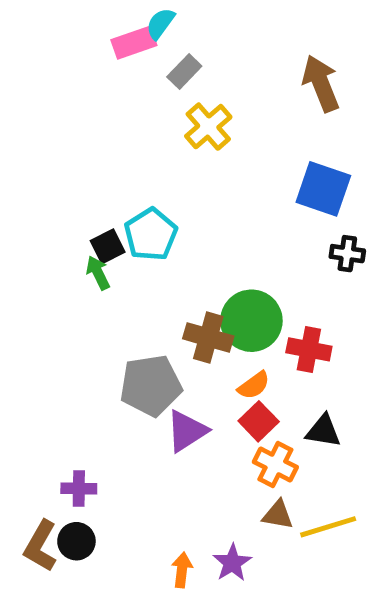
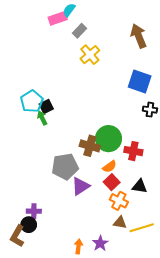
cyan pentagon: (151, 234) -> (32, 101), moved
black circle: (76, 541) -> (29, 225), moved

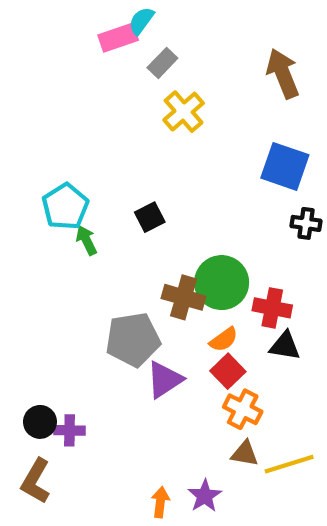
black square: (46, 106) -> (150, 217), moved
black triangle: (140, 186) -> (285, 346), moved
black circle: (29, 225) -> (40, 422), moved

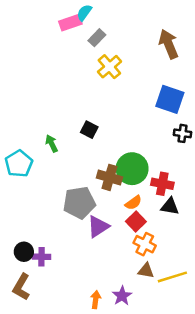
cyan pentagon: (65, 207) -> (19, 164), moved
black square: (150, 217) -> (89, 130), turned -36

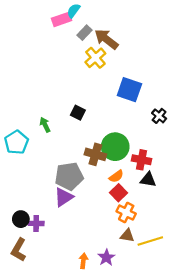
brown arrow: (169, 44) -> (106, 39), moved, turned -30
blue square: (170, 99) -> (129, 90), moved
black cross: (182, 133) -> (159, 116), turned 32
purple triangle: (98, 227) -> (64, 197), moved

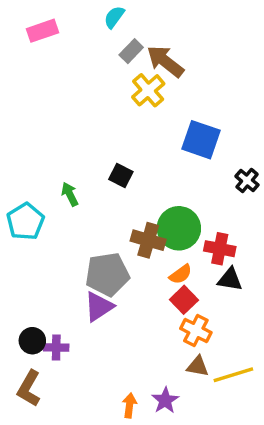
pink rectangle: (61, 19) -> (43, 31), moved

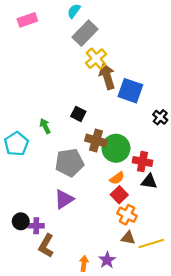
gray rectangle: (131, 51) -> (85, 33), size x1.6
brown arrow: (165, 61) -> (107, 76), moved, turned 35
brown cross: (148, 240) -> (96, 141), moved
gray pentagon: (107, 274) -> (69, 163), moved
brown L-shape: (29, 388) -> (46, 246), moved

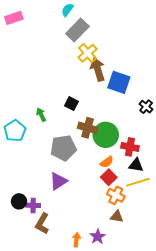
pink rectangle: (27, 20) -> (14, 18), moved
yellow line: (151, 243) -> (138, 182), moved

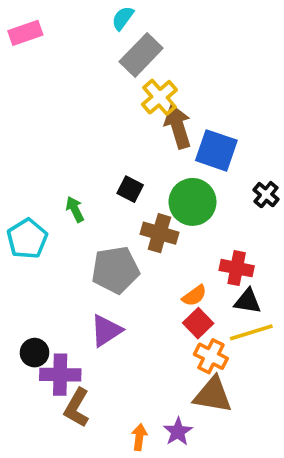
green circle: (106, 135) -> (193, 202), moved
black circle: (19, 201) -> (35, 353), moved
purple cross: (33, 205) -> (60, 375), size x1.5
brown triangle: (117, 217) -> (213, 395), size x1.6

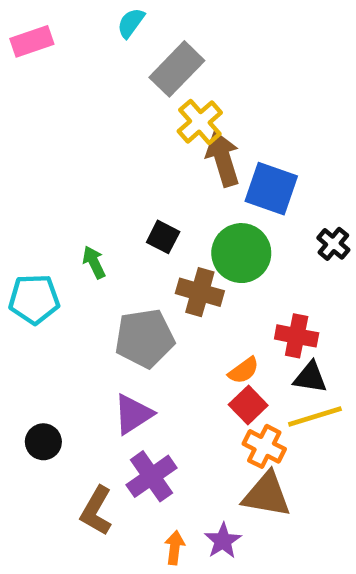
cyan semicircle: (123, 18) -> (131, 23), moved
cyan pentagon: (27, 239) -> (34, 299), turned 30
purple cross: (60, 375) -> (152, 476), moved, turned -36

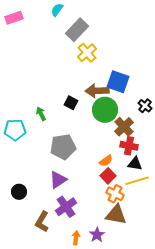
brown arrow: (223, 159) -> (97, 91), moved, turned -75
brown cross: (200, 292) -> (124, 127), moved, turned 30

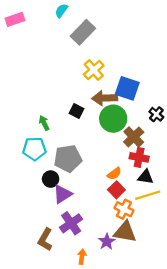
yellow cross: (87, 53) -> (94, 70), moved
cyan pentagon: (15, 130) -> (34, 149), moved
black circle: (19, 192) -> (51, 179), moved
purple star: (97, 235) -> (107, 242), moved

